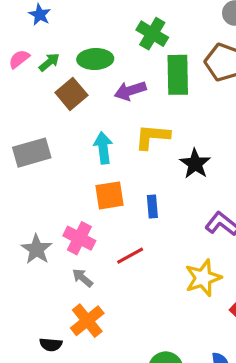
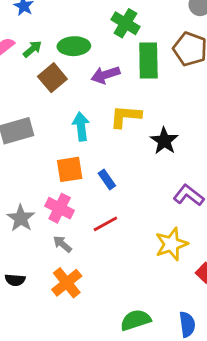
orange square: (109, 195) -> (70, 169), moved
blue rectangle: (152, 206) -> (107, 180), moved, turned -30
black semicircle: (51, 344) -> (15, 280), moved

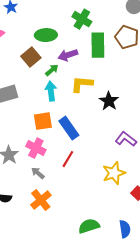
green arrow: (32, 49) -> (52, 70), moved
blue rectangle: (107, 180) -> (69, 128), size x1.6
red line: (105, 224) -> (68, 159), turned -30

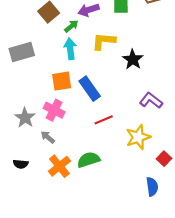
red line: (68, 159) -> (104, 120), moved, turned 36
gray arrow: (38, 173) -> (48, 137), moved
green semicircle: (89, 226) -> (89, 160), moved
blue semicircle: (125, 229) -> (152, 187), moved

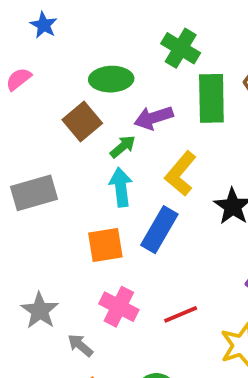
yellow L-shape: (104, 41) -> (181, 174), turned -55
blue rectangle: (90, 89) -> (159, 230), moved, turned 65
pink cross: (54, 110) -> (119, 307), moved

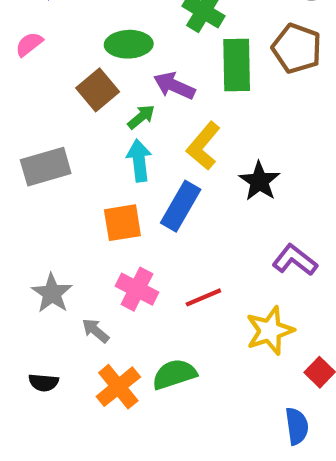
purple arrow: (154, 118) -> (174, 86), turned 42

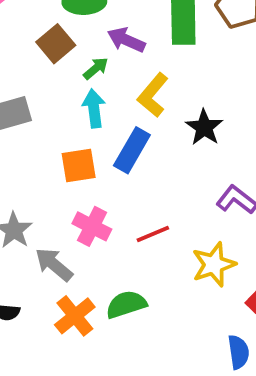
gray arrow: (95, 331) -> (54, 264), size x1.5

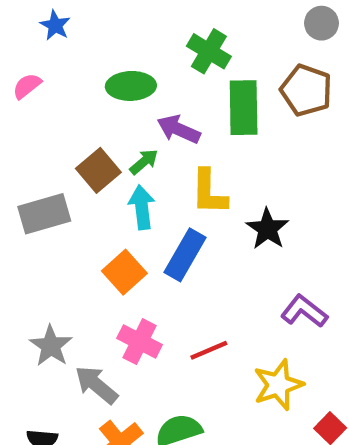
brown square: (56, 44) -> (98, 170), moved
yellow L-shape: (153, 95) -> (209, 192), turned -39
orange square: (79, 165) -> (124, 272), turned -33

